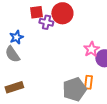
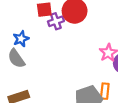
purple cross: (46, 22) -> (56, 21), turned -32

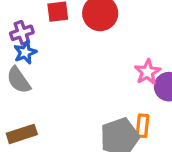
purple cross: (56, 21) -> (22, 33), moved

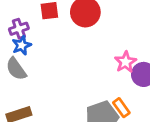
orange rectangle: (143, 126) -> (121, 108), turned -42

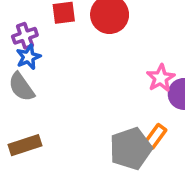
orange rectangle: (121, 108) -> (155, 136), turned 72

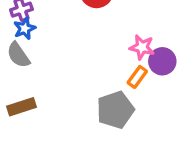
pink star: (161, 78) -> (142, 47), turned -30
orange rectangle: (155, 136) -> (137, 77), moved

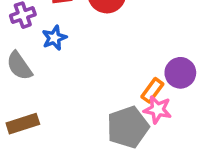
blue star: (25, 28) -> (54, 38), moved
pink star: (142, 47) -> (158, 110), moved

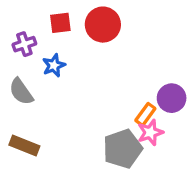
pink star: (158, 110) -> (150, 132), turned -30
brown rectangle: (23, 124) -> (24, 146), turned 40

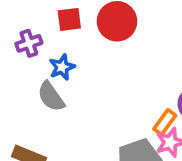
gray semicircle: (21, 92) -> (51, 97), moved

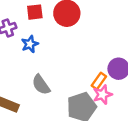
gray semicircle: (51, 97) -> (41, 85), moved

